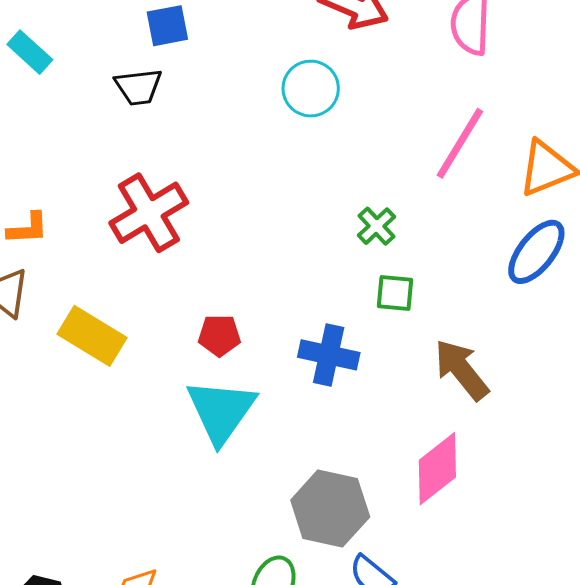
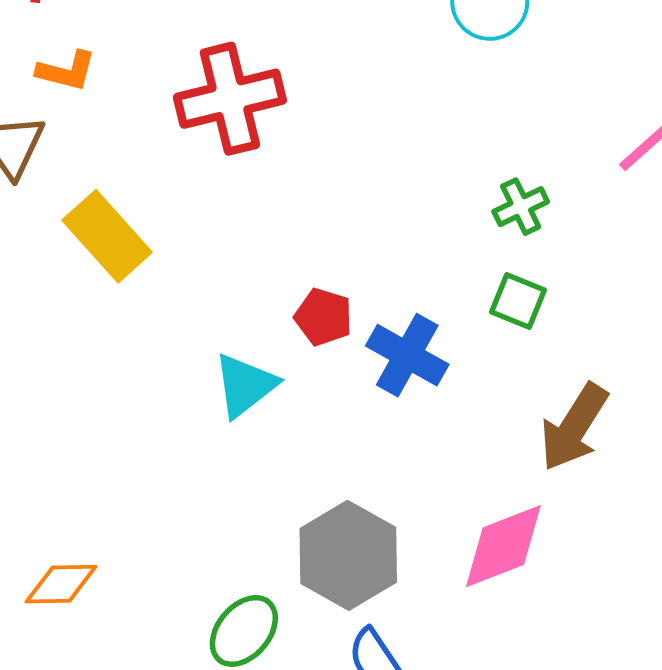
red pentagon: (219, 335) -> (323, 317), moved
brown arrow: (462, 370) -> (574, 427), turned -126
cyan triangle: (221, 411) -> (245, 385), size x0.7

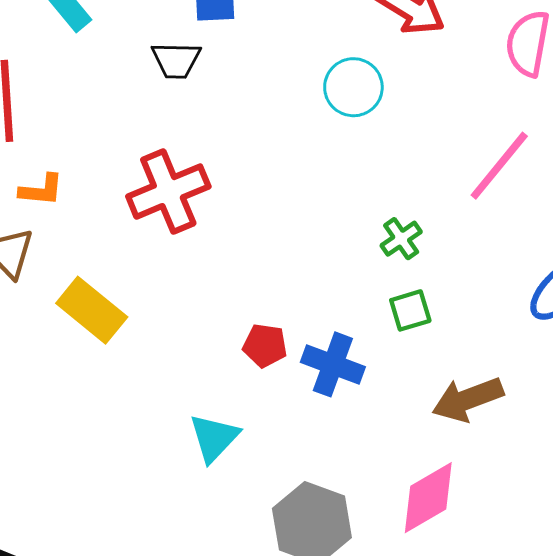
green square: (518, 301) -> (410, 310), turned -30
cyan triangle: (245, 385) -> (214, 438), moved
brown arrow: (574, 427) -> (468, 399), turned 46

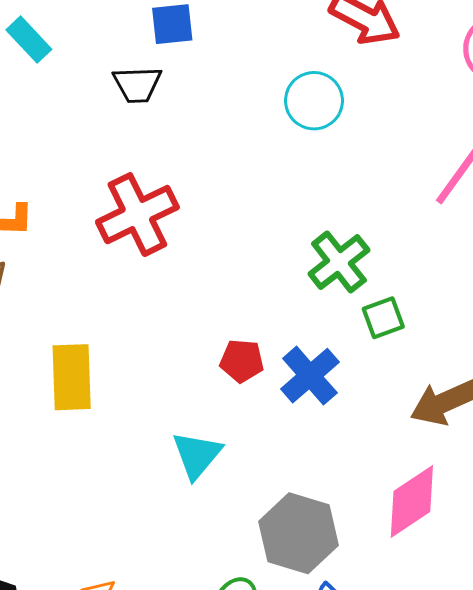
green cross: (401, 239) -> (339, 262), moved, size x1.5
yellow rectangle: (92, 310) -> (72, 377), moved, turned 52
blue cross: (333, 364) -> (310, 376), turned 32

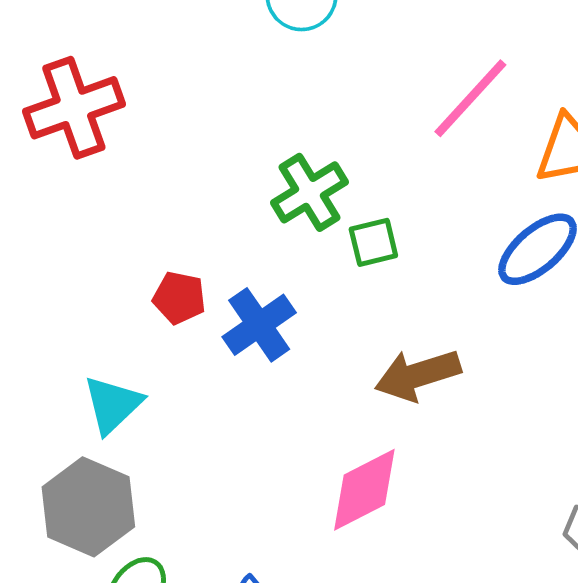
green square: (383, 318) -> (373, 242), moved
gray hexagon: (299, 533) -> (88, 507), moved

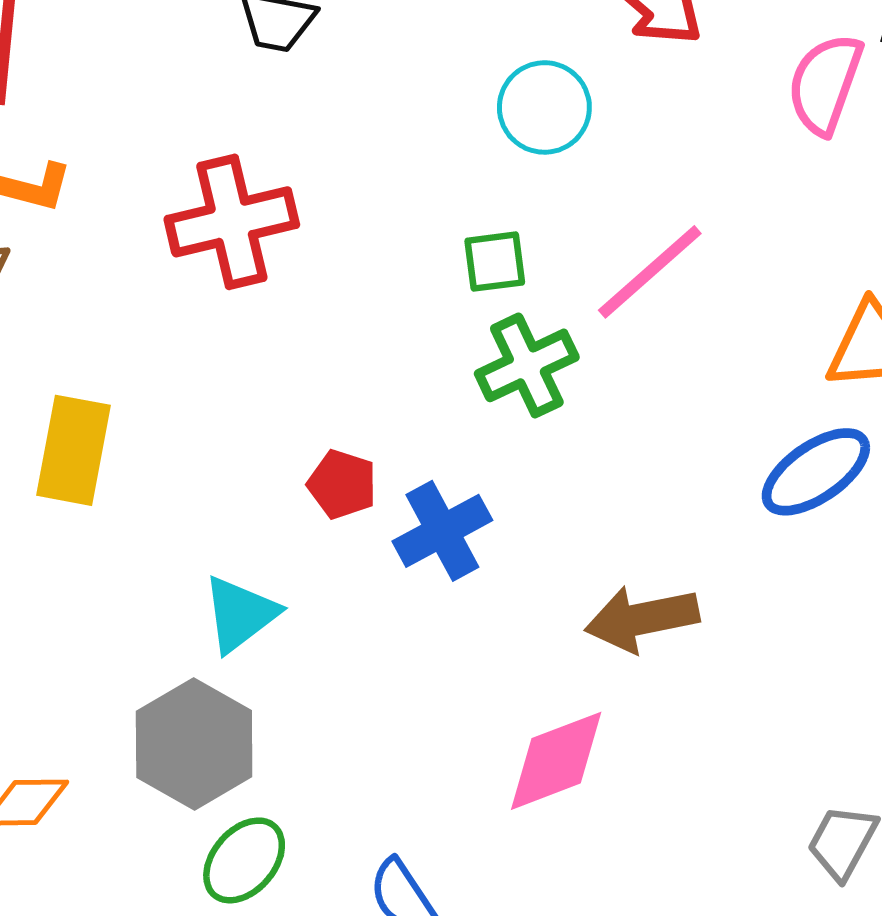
pink line: (470, 98) -> (650, 272), moved
green square: (373, 242) -> (495, 262), moved

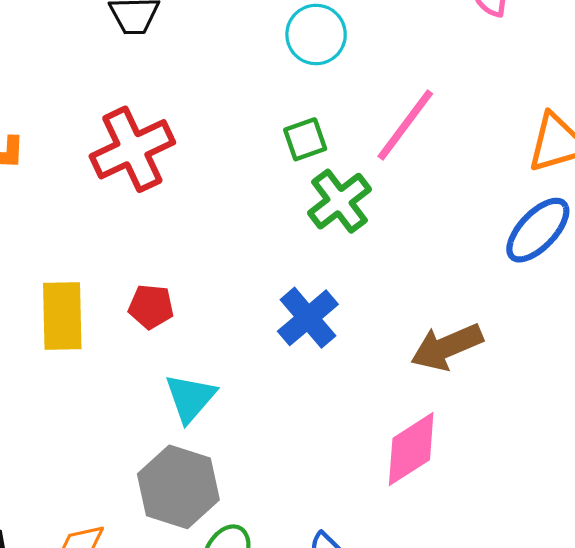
red pentagon: (342, 484) -> (151, 307), moved

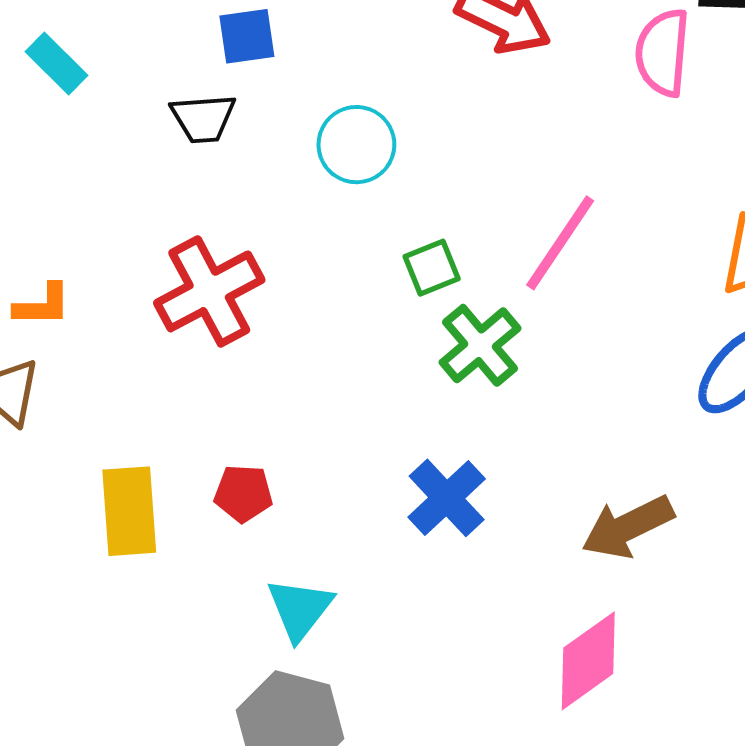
cyan circle: (316, 35) -> (356, 145), moved

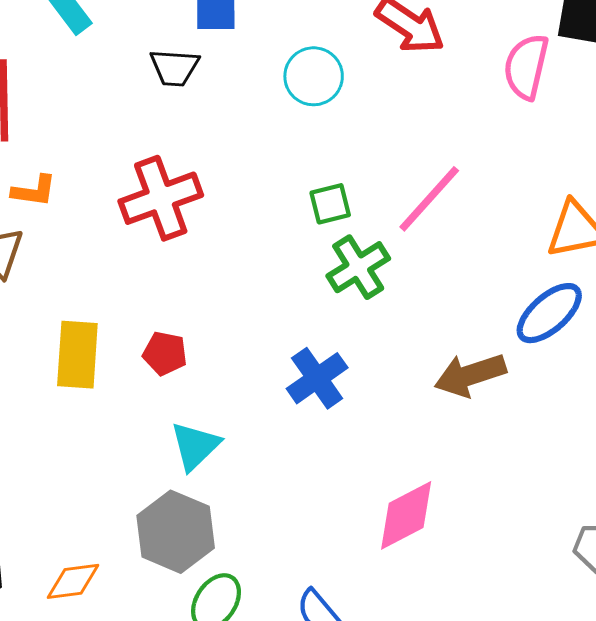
cyan circle: (356, 145) -> (314, 76), moved
brown arrow: (628, 527) -> (470, 375), moved

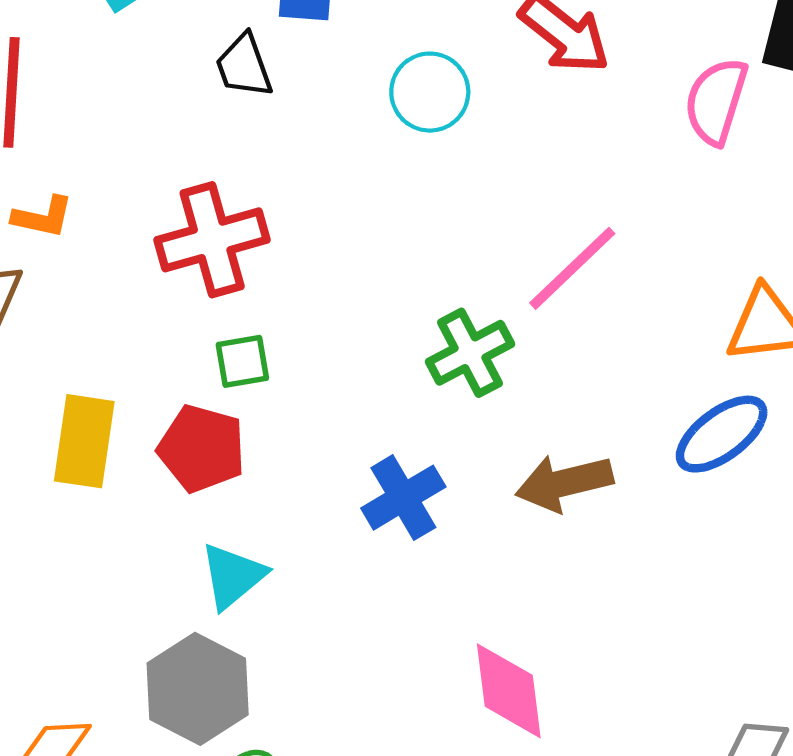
black trapezoid: (174, 68) -> (244, 66), turned 62
green square: (330, 204) -> (242, 361), moved
red pentagon: (165, 353) -> (202, 449), size x1.5
brown arrow: (470, 375) -> (564, 483), moved
pink diamond: (406, 515) -> (509, 691), turned -74

